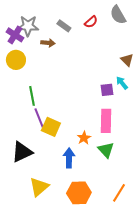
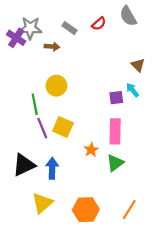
yellow circle: (16, 60) -> (56, 86), moved
yellow square: (51, 127) -> (63, 127), moved
green triangle: (106, 150) -> (115, 163), turned 36
blue arrow: (69, 158) -> (52, 168), moved

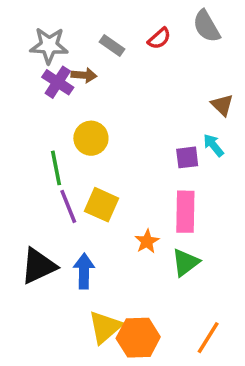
purple cross: (16, 38) -> (58, 82), moved
yellow triangle: (42, 203) -> (105, 327), moved

